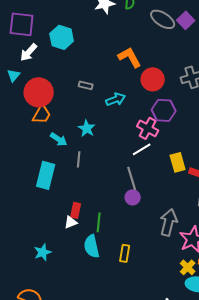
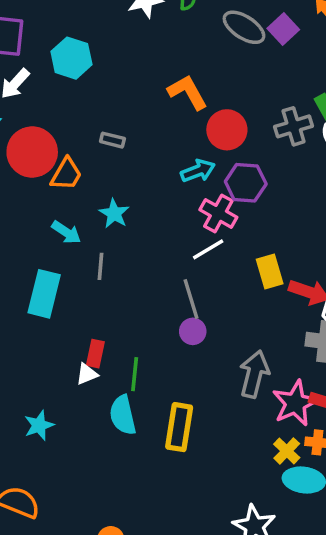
cyan arrow: (116, 99) -> (198, 171), moved
orange trapezoid: (42, 114) -> (66, 174), moved
yellow rectangle: (125, 253) -> (179, 427), size x1.5

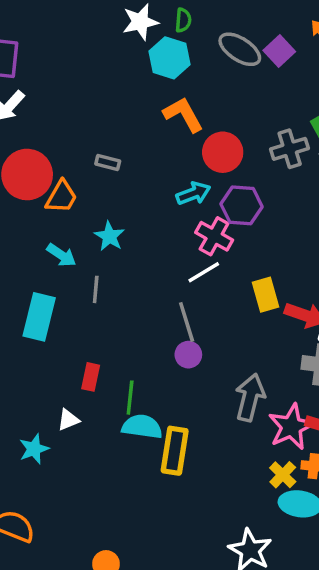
cyan hexagon: (71, 58) -> (169, 58), moved
white triangle: (87, 374) -> (68, 420), moved
cyan semicircle: (123, 415) -> (142, 427), moved, turned 111

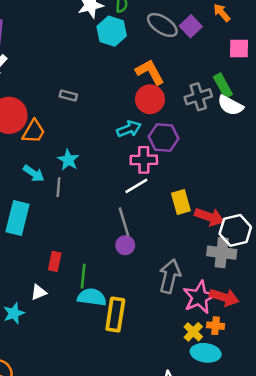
orange L-shape: (183, 114) -> (150, 72), moved
gray rectangle: (108, 163) -> (68, 96), moved
pink cross: (214, 236) -> (144, 160), turned -30
gray line: (96, 289) -> (58, 187), moved

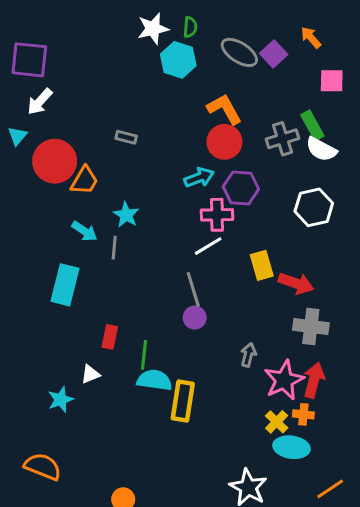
white hexagon: (235, 230) -> (314, 207), moved
gray arrow: (170, 276) -> (248, 355), size x0.6
red arrow: (224, 297) -> (314, 380), turned -92

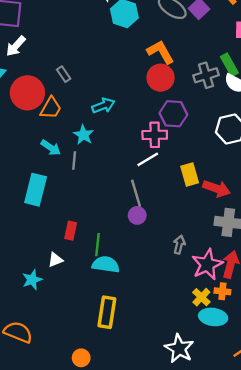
gray rectangle: (126, 137) -> (64, 74), moved, turned 42
cyan arrow: (199, 178) -> (103, 106), moved
yellow rectangle: (183, 401) -> (107, 312), moved

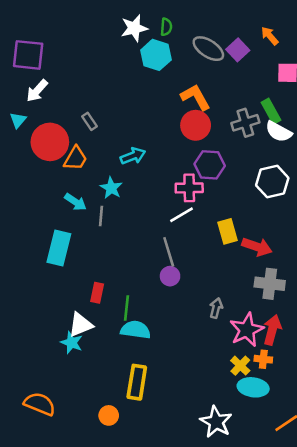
white triangle: (55, 260) -> (81, 325), size x1.5
cyan star: (32, 280) -> (72, 343), moved, turned -30
orange circle: (81, 358) -> (109, 415), moved

